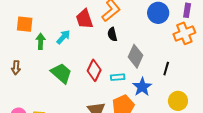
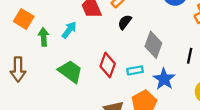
orange square: (25, 24) -> (24, 19), turned 30
black semicircle: (112, 34) -> (125, 22), turned 56
brown arrow: (16, 68) -> (18, 69), size x1.5

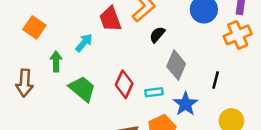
black semicircle: (125, 22) -> (157, 35), moved
green arrow: (44, 37) -> (56, 61), moved

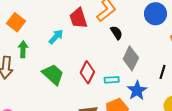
black semicircle: (157, 35) -> (116, 33), turned 104
green arrow: (56, 61) -> (23, 49), moved

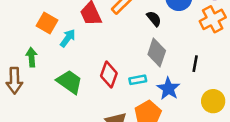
orange square: (16, 22) -> (47, 23), moved
black semicircle: (116, 33) -> (154, 19), moved

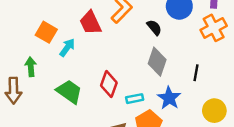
cyan rectangle: (138, 80) -> (135, 99), moved

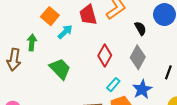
red diamond: (109, 84) -> (105, 55), moved
cyan rectangle: (135, 99) -> (113, 85), turned -48

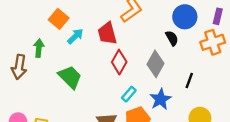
red trapezoid: (88, 15) -> (107, 33), moved
black semicircle: (140, 28) -> (172, 38), moved

